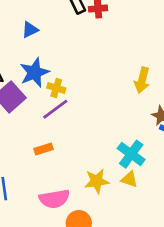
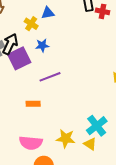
blue star: (34, 73) -> (42, 45), size x0.6
yellow cross: (56, 88) -> (31, 24), moved

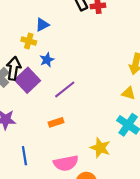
yellow star: (66, 139) -> (100, 148), turned 30
yellow triangle: (90, 144) -> (128, 93), moved

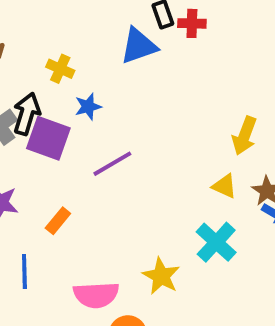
blue triangle: (42, 25) -> (139, 46), moved, size x1.5
purple square: (27, 80) -> (48, 138), turned -35
orange rectangle: (56, 122) -> (58, 221), moved, turned -40

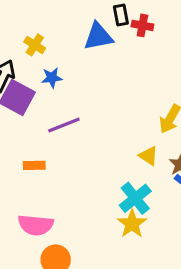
orange rectangle: (58, 221) -> (34, 165), moved, turned 40
yellow star: (161, 276) -> (132, 224), moved

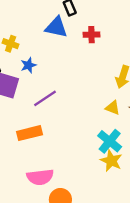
red cross: (142, 25) -> (91, 35), moved
blue triangle: (98, 36) -> (56, 27), turned 35
orange rectangle: (34, 165) -> (30, 133), size x1.5

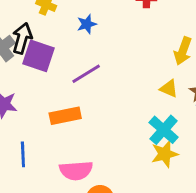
blue star: (28, 65) -> (87, 24), moved
yellow star: (111, 161) -> (165, 154), turned 30

